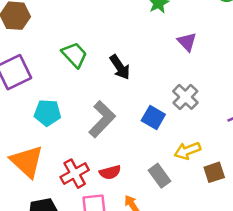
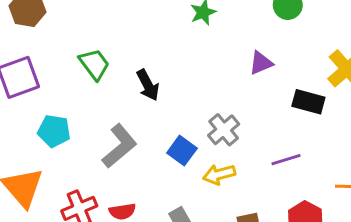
purple triangle: (187, 42) -> (261, 63), moved, turned 45
yellow arrow: (187, 151) -> (219, 174), moved

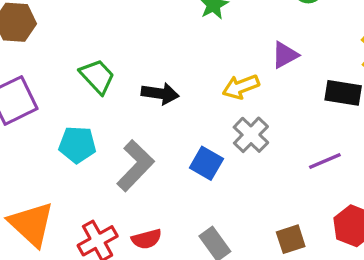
black arrow: (148, 85) -> (160, 94), turned -48
cyan pentagon: (54, 131) -> (77, 145), moved
yellow arrow: (219, 174) -> (241, 87), moved

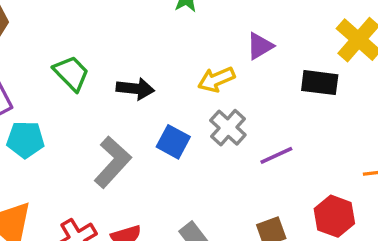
cyan pentagon: (77, 145) -> (25, 140), moved
purple line: (325, 161) -> (276, 155), moved
blue square: (206, 163) -> (173, 142), moved

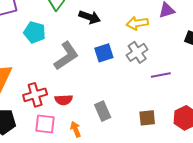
cyan pentagon: (25, 140) -> (35, 32), moved
blue square: (173, 142) -> (104, 53), turned 30

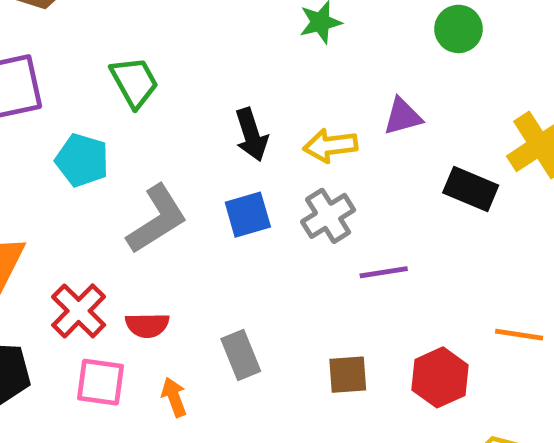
black arrow: (90, 17) -> (251, 135), moved, turned 50
red cross: (35, 95) -> (79, 311), turned -30

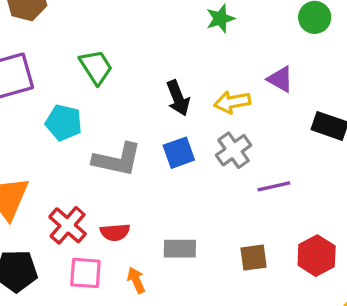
purple triangle: (403, 116) -> (280, 79), turned 48
gray L-shape: (157, 219) -> (117, 160), turned 48
gray rectangle: (241, 355) -> (180, 249), turned -64

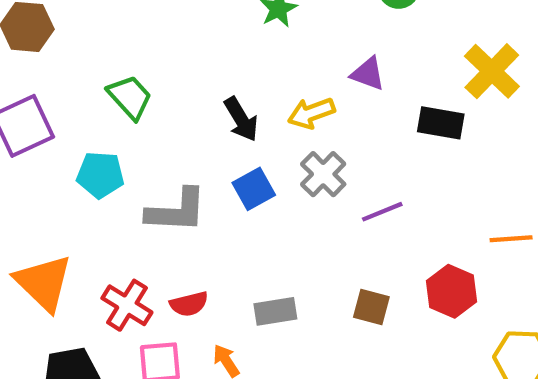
brown square: (254, 258) -> (371, 307), turned 32

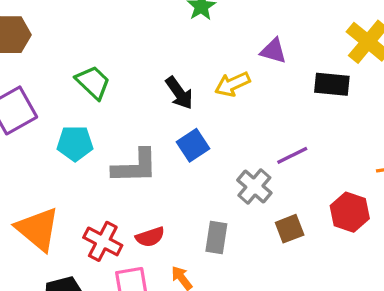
gray cross: (323, 174) -> (254, 186), moved
brown square: (371, 307) -> (290, 229), turned -32
gray rectangle: (275, 311) -> (216, 238), turned -68

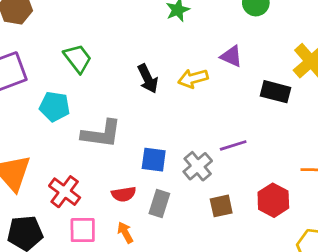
blue square: (193, 145) -> (154, 160), moved, turned 32
red semicircle: (150, 237) -> (124, 194), moved

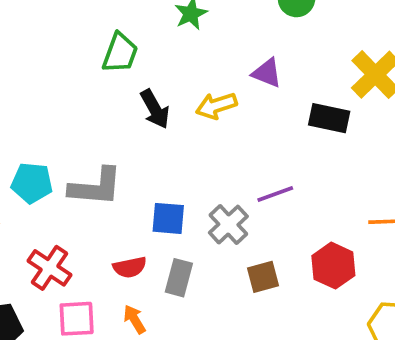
green trapezoid: (78, 58) -> (120, 53), moved, turned 60
cyan pentagon: (55, 107) -> (32, 183), moved

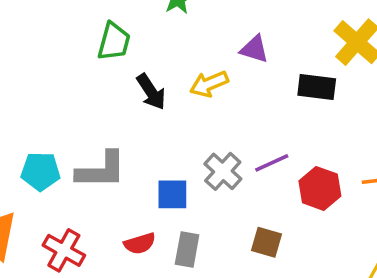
gray cross: (228, 225) -> (223, 171), moved
red hexagon: (333, 266) -> (320, 188), moved
brown square: (263, 277) -> (266, 242), turned 36

